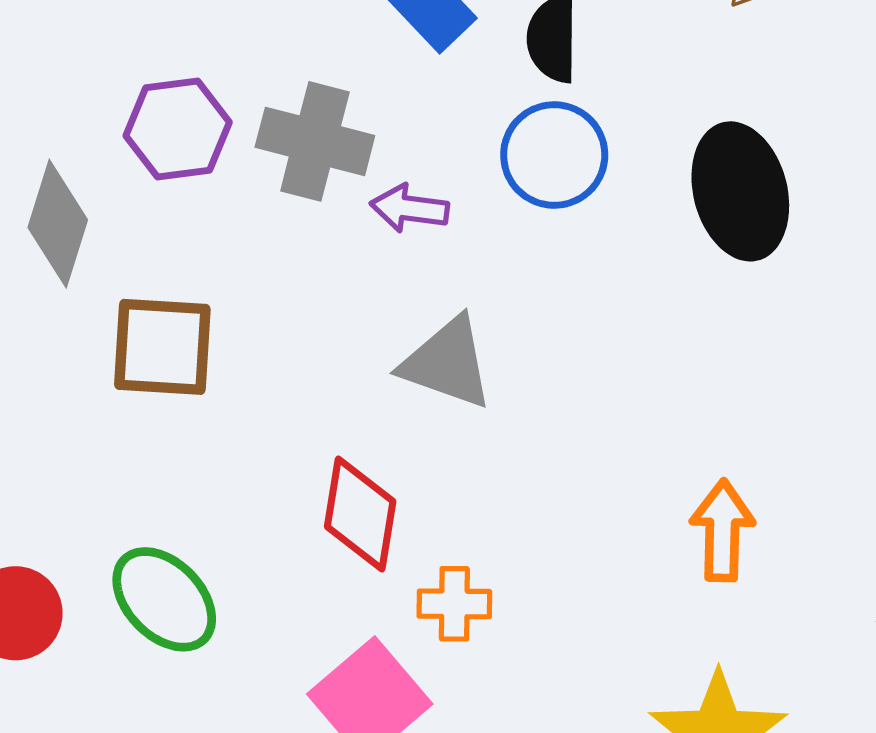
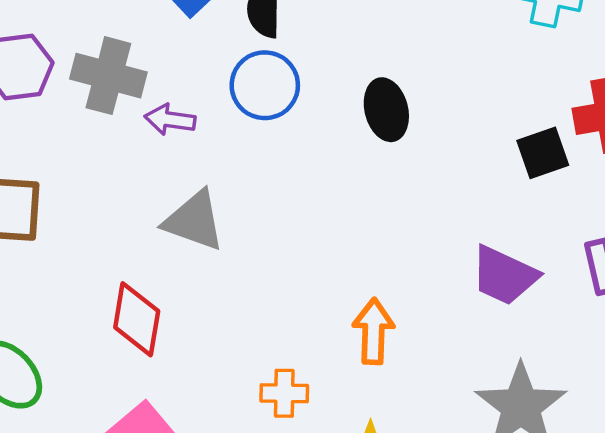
black ellipse: (740, 191) -> (386, 110), size x0.7
orange cross: (454, 604) -> (284, 393), moved

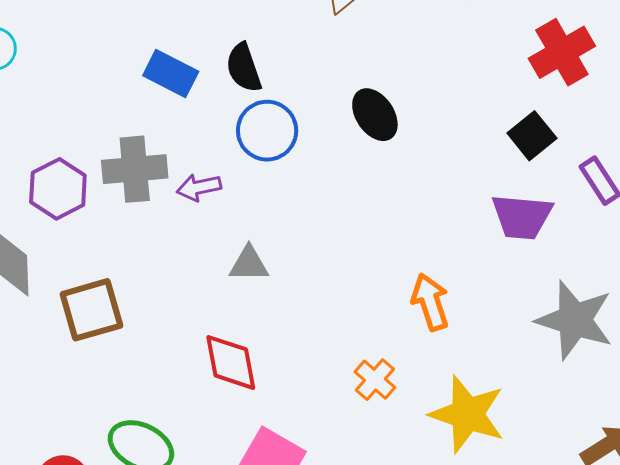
black square: (543, 153) -> (532, 136), moved
gray triangle: (194, 221) -> (249, 264), size x0.7
orange cross: (284, 393) -> (375, 380), turned -30

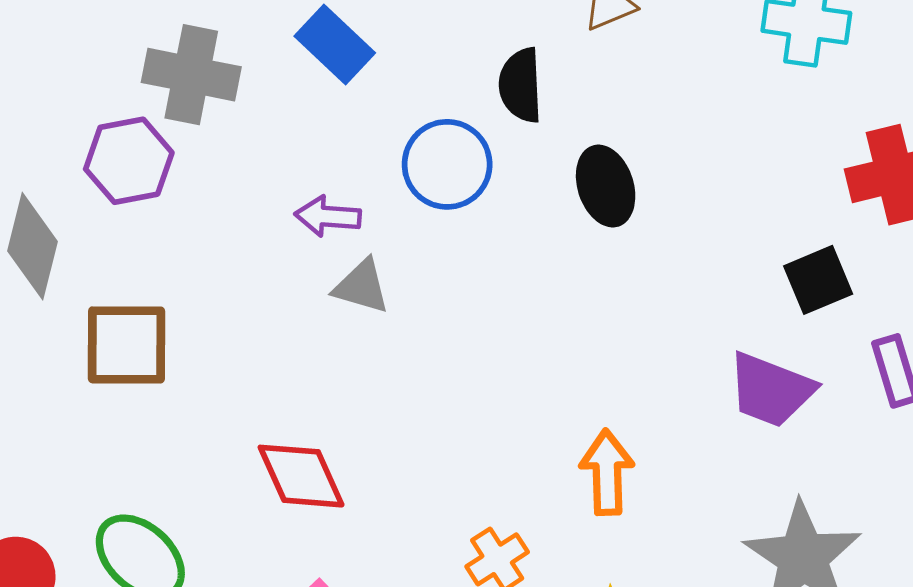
black semicircle: (244, 68) -> (521, 85), moved
gray cross: (135, 169) -> (191, 75), moved
gray triangle: (249, 264) -> (362, 286), moved
red diamond: (231, 362) -> (301, 476), turned -30

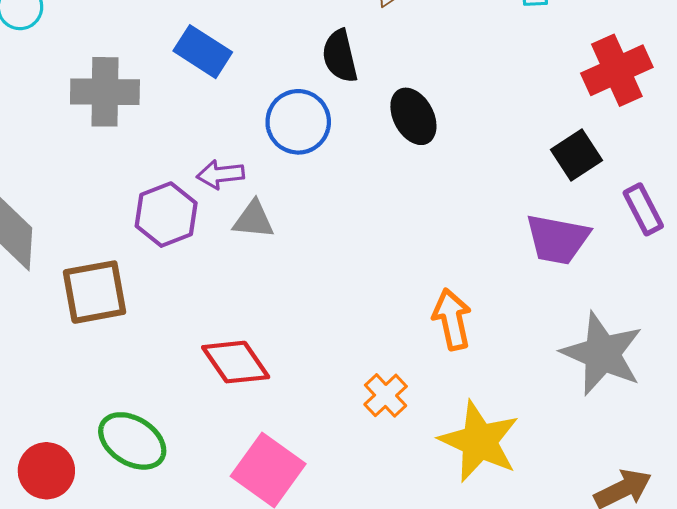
purple hexagon: (129, 161) -> (166, 215), moved

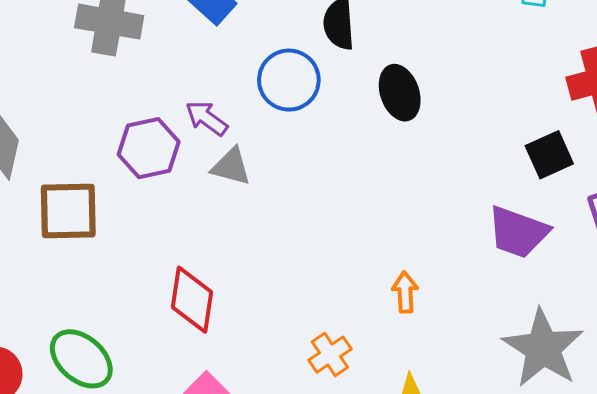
purple arrow: (220, 174) -> (207, 118), turned 33
orange arrow: (452, 319) -> (405, 292), size x0.7
red diamond: (236, 362) -> (192, 300), turned 34

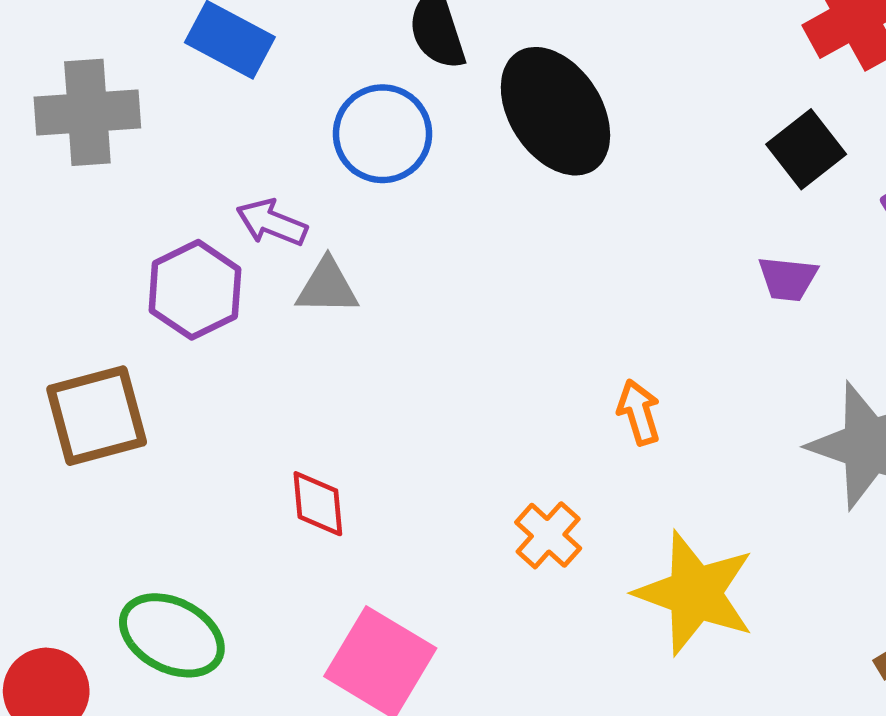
black ellipse: (400, 93) -> (555, 111), size x1.5
purple trapezoid: (518, 232) -> (788, 279), size x0.6
red diamond: (192, 300) -> (318, 504), size x0.7

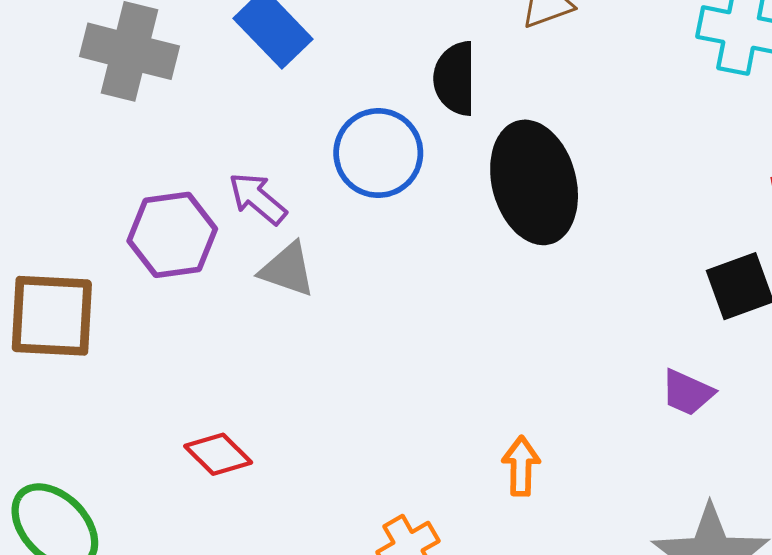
red diamond: (318, 504) -> (218, 454), turned -58

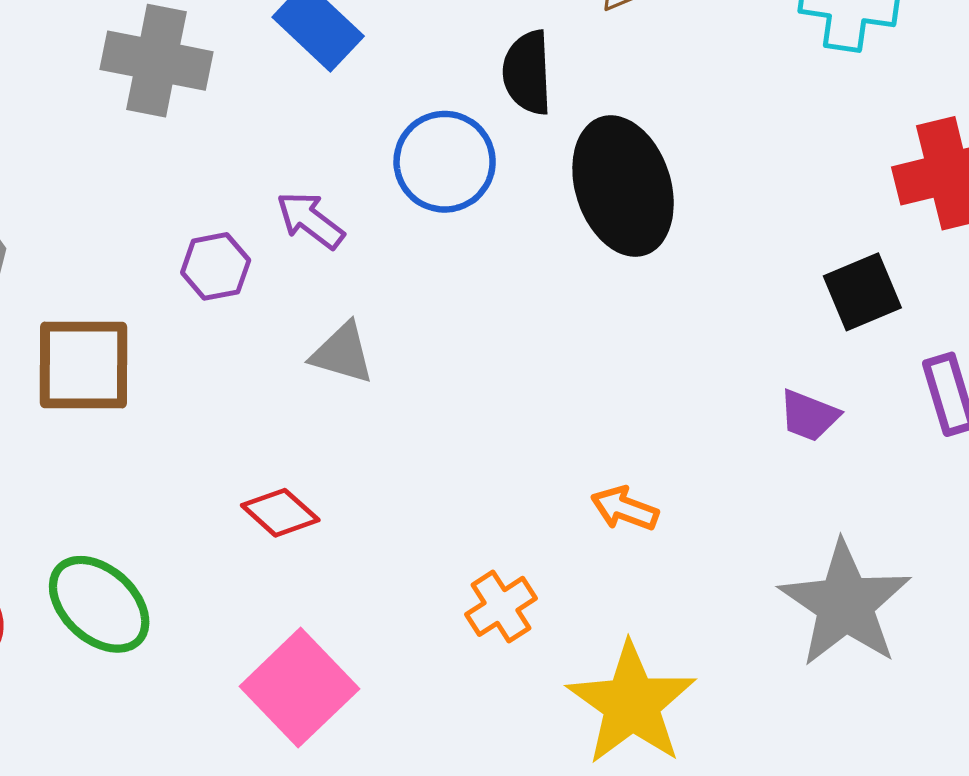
purple hexagon: (172, 235) -> (216, 266), size x0.7
gray triangle: (287, 270) -> (342, 353), moved
orange arrow: (521, 466) -> (625, 509), turned -68

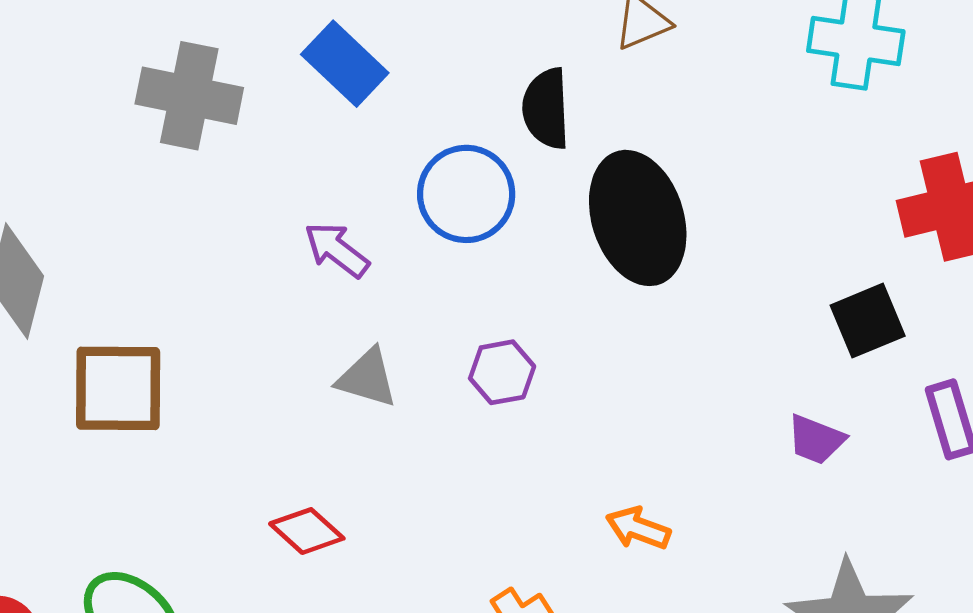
purple hexagon: (216, 266) -> (502, 372), moved

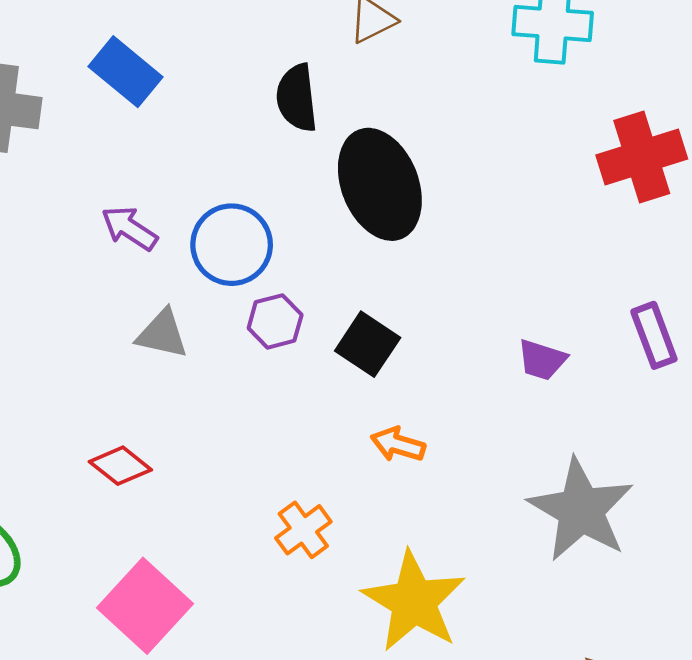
blue circle: (466, 194) -> (232, 245), moved
black square: (868, 321) -> (368, 344), moved, turned -30

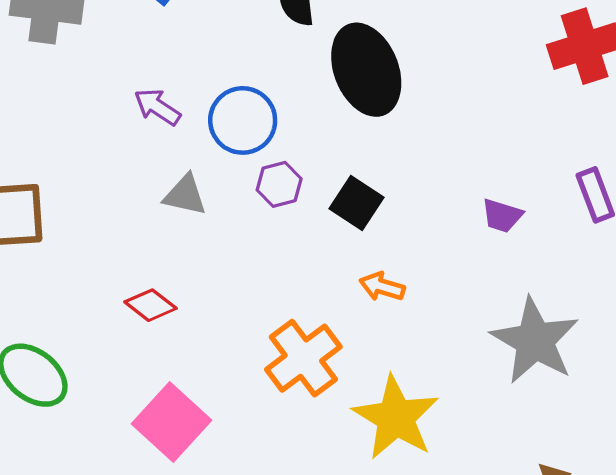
orange cross: (303, 530) -> (303, 358), size x1.6

